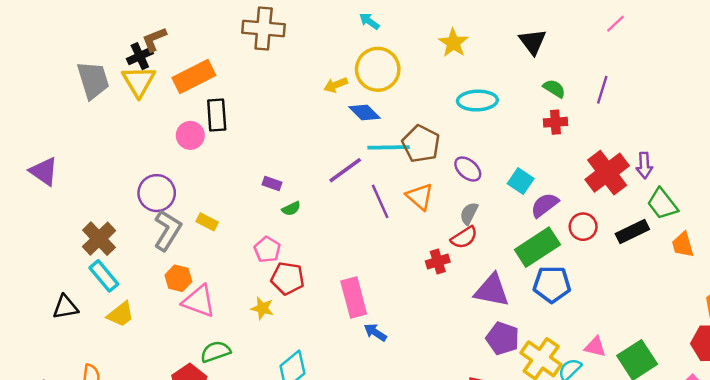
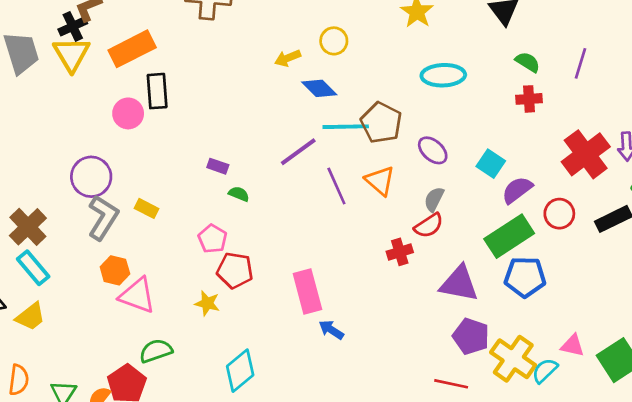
yellow circle: (378, 69) -> (334, 41), size x0.6
green semicircle: (291, 209) -> (239, 194), turned -132
yellow trapezoid: (121, 314) -> (31, 317), moved

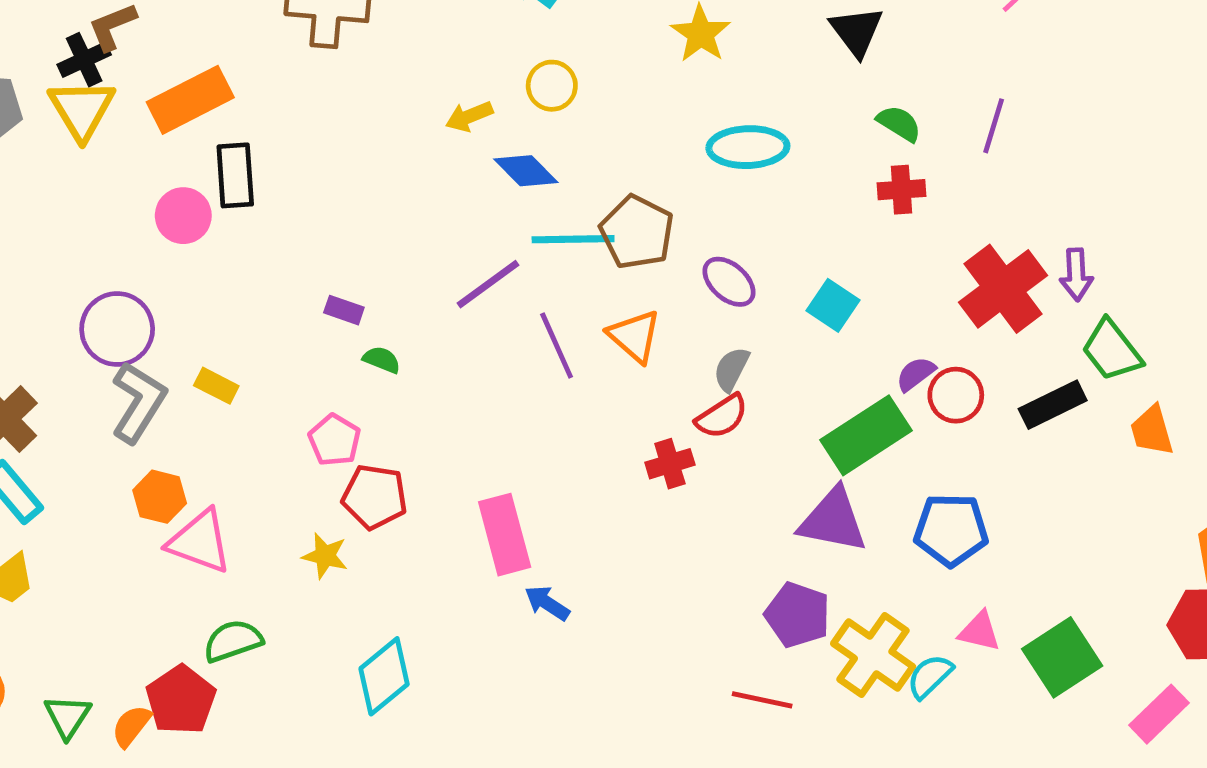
purple semicircle: (517, 190) -> (916, 374), moved, size x0.7
blue pentagon: (525, 277) -> (951, 530), moved
purple triangle: (459, 284) -> (833, 520), moved

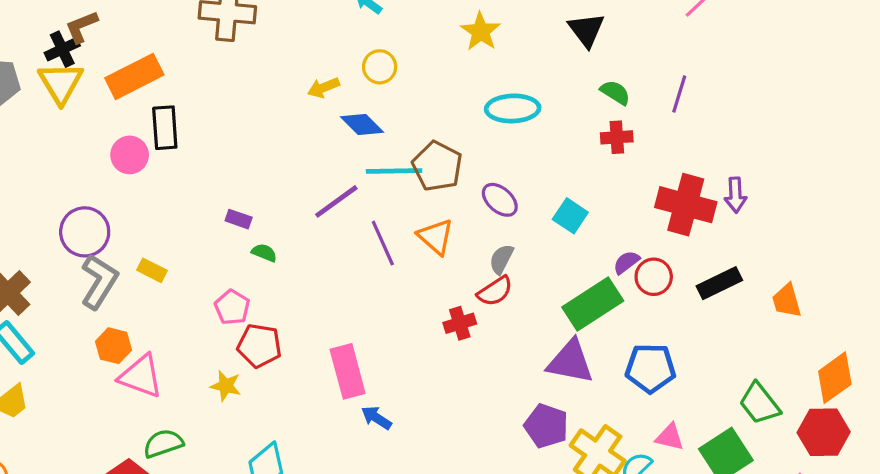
red cross: (1003, 289) -> (686, 205), turned -38
green trapezoid: (1112, 350) -> (759, 403), moved

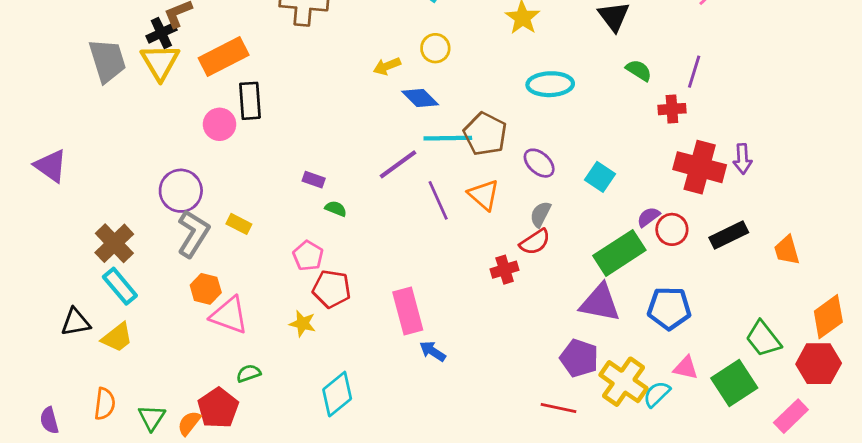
red cross: (617, 137) -> (672, 109), moved
green semicircle: (163, 443) -> (249, 373), size x0.7

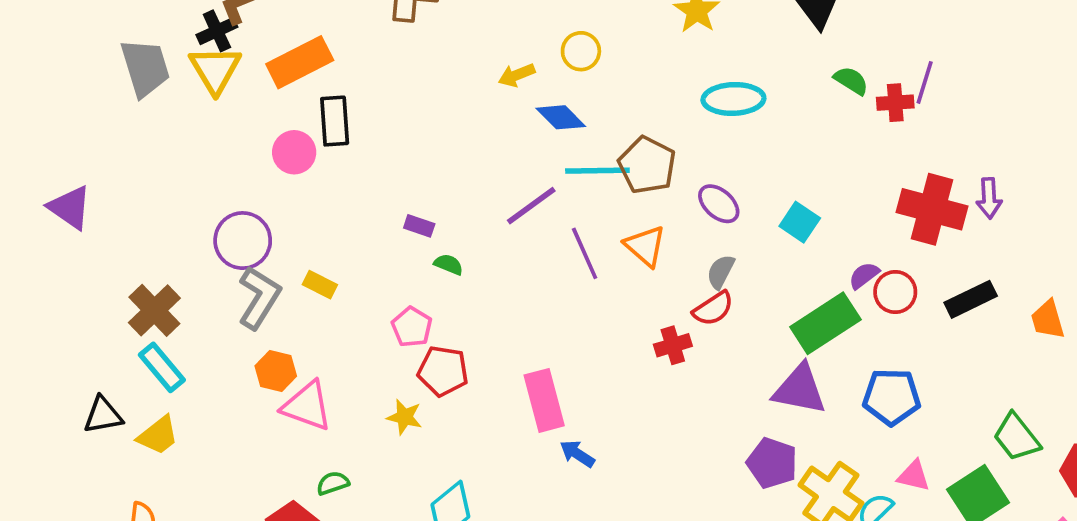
red cross: (672, 109) -> (895, 103), moved

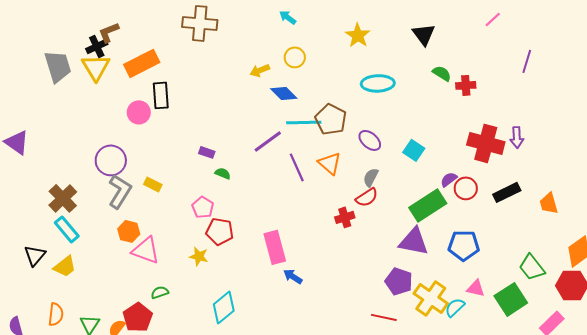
purple line: (925, 82) -> (527, 61), moved
black triangle: (103, 415) -> (35, 255), turned -40

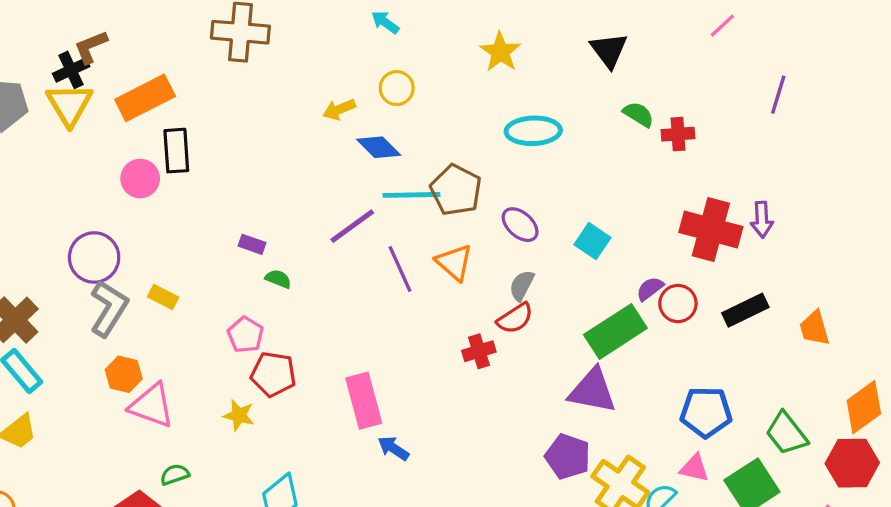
blue pentagon: (464, 245) -> (706, 412), moved

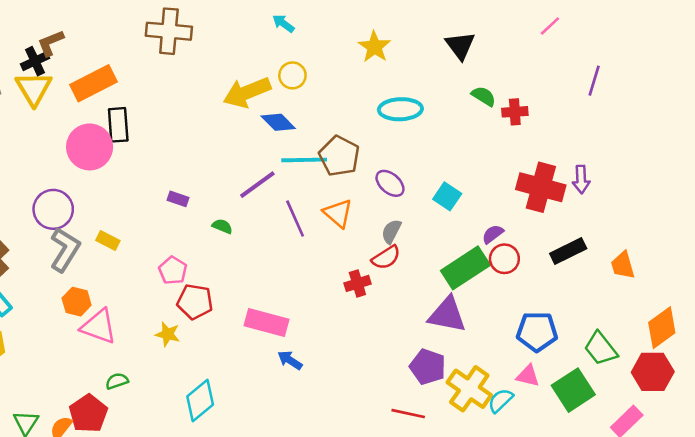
yellow arrow: (339, 109) -> (247, 92), size x1.8
pink circle: (140, 179) -> (90, 147), size x1.5
green semicircle: (278, 279) -> (222, 226), moved
red circle: (678, 304) -> (504, 259), moved
pink rectangle: (364, 401) -> (266, 322), turned -60

